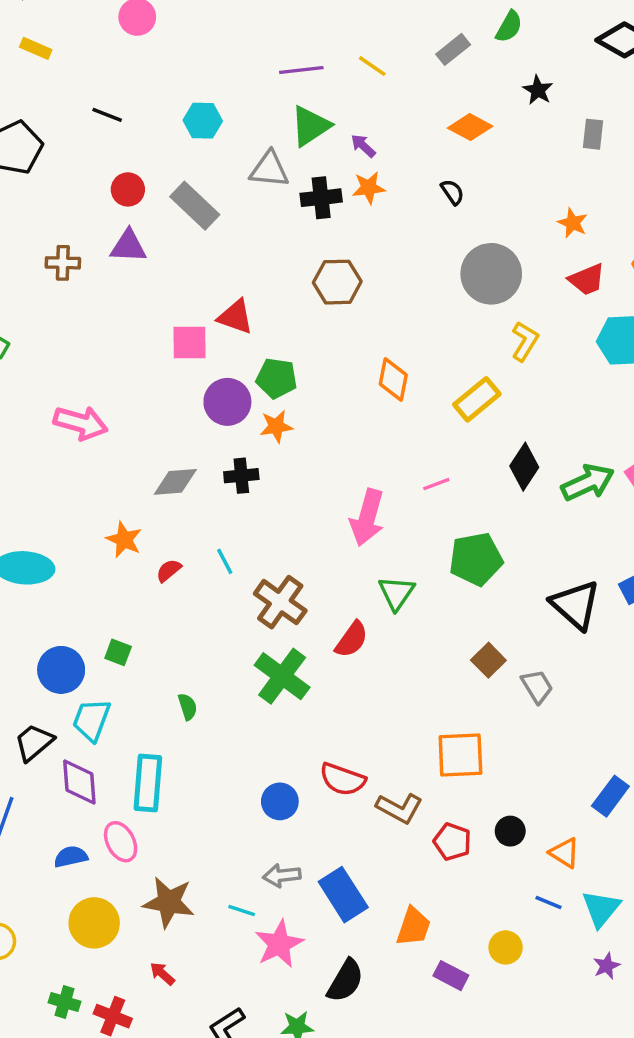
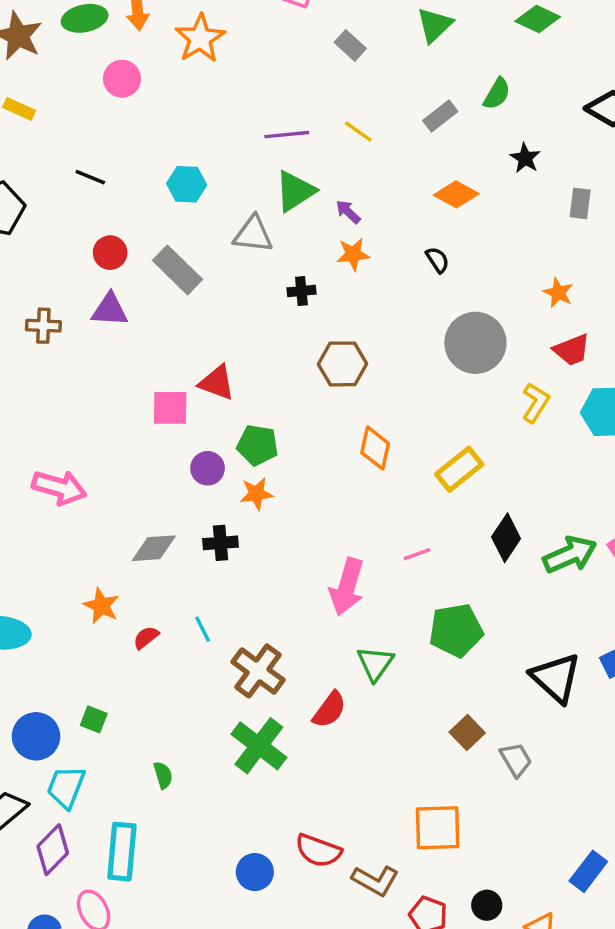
black cross: (321, 198) -> (301, 291), moved, size x0.7
brown hexagon: (337, 282) -> (342, 364), moved
yellow L-shape: (525, 341) -> (536, 403), moved
purple circle: (227, 402) -> (208, 468), size x0.7
purple diamond: (79, 782) -> (53, 850), turned 48

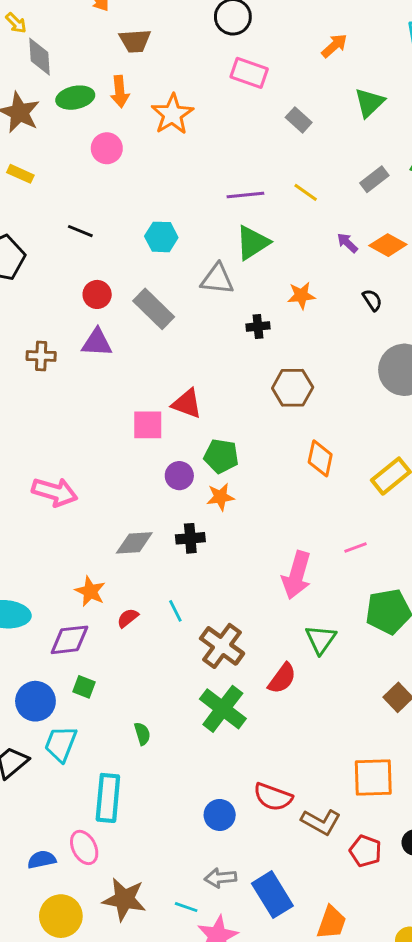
purple arrow: (348, 212) -> (347, 243), moved
purple diamond: (53, 850) -> (70, 640), moved, turned 39

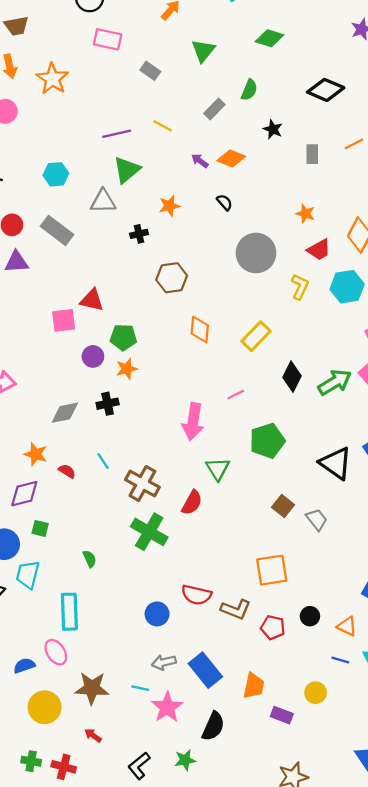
red semicircle: (128, 618) -> (67, 471), turned 78

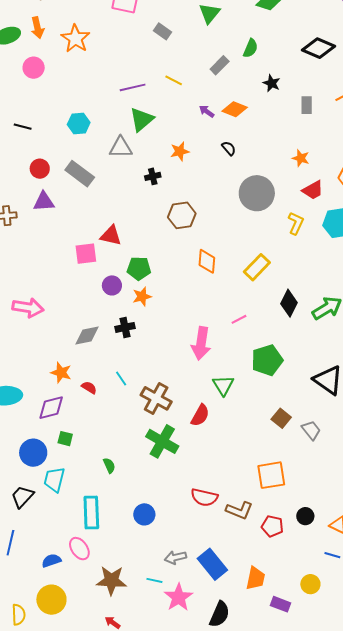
blue circle: (157, 614) -> (144, 514), moved
yellow circle: (45, 707) -> (51, 600), moved

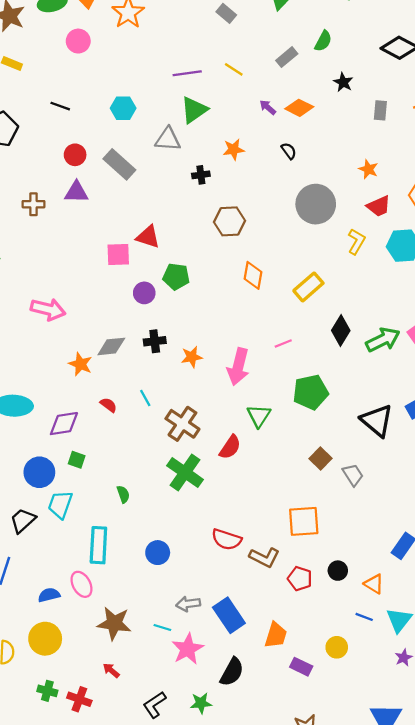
orange star: (142, 296) -> (192, 357), moved
orange star: (61, 373) -> (80, 364), moved

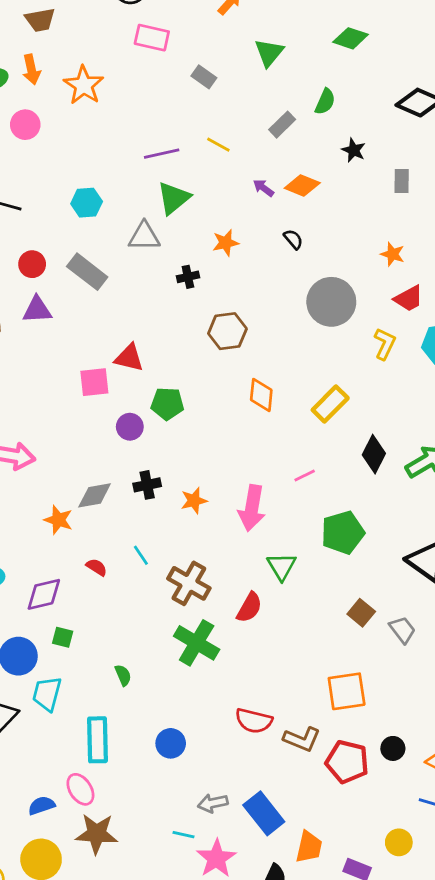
red pentagon: (300, 579) -> (347, 762), size x1.4
brown star: (114, 623) -> (97, 834), moved
orange trapezoid: (276, 635) -> (309, 847), moved

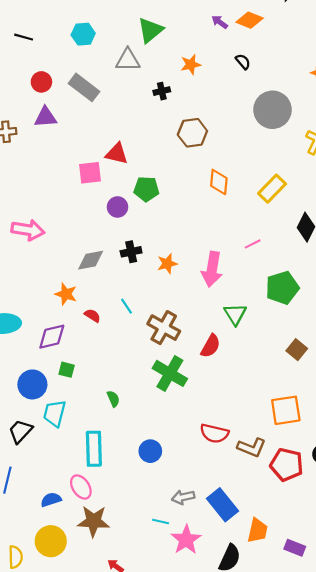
orange star: (58, 520) -> (66, 294), moved

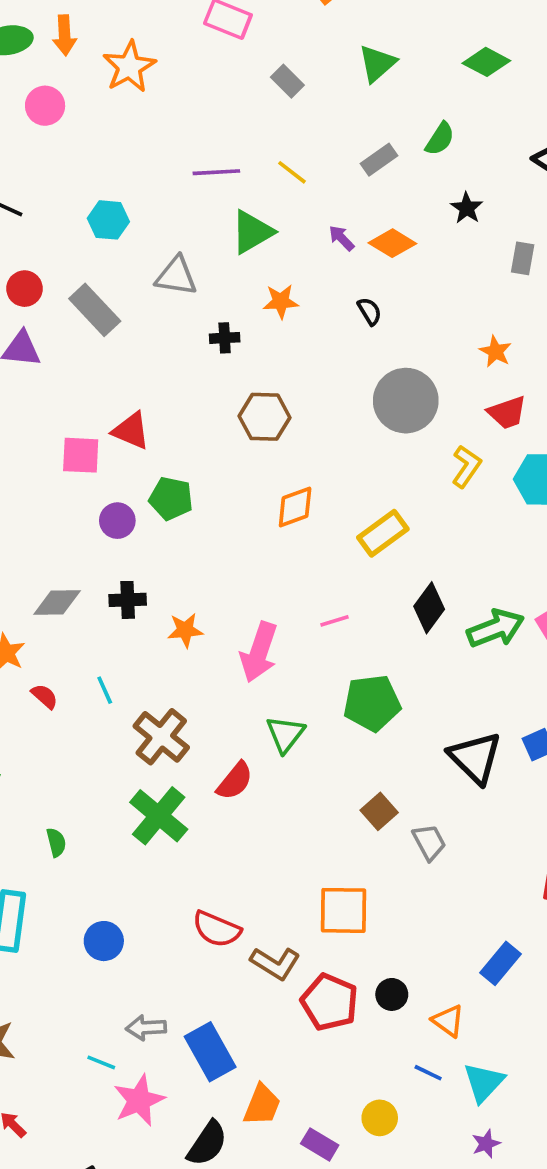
green triangle: (150, 30) -> (252, 232), moved
orange diamond: (219, 182) -> (295, 507), turned 55

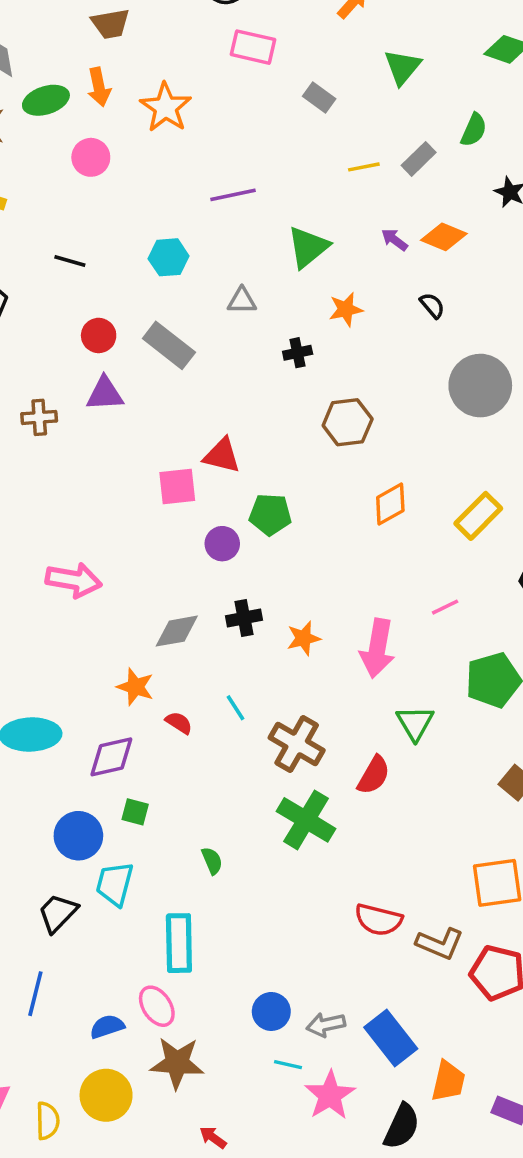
purple line: (216, 172) -> (233, 195), moved
yellow line: (292, 172) -> (364, 167), moved, turned -40
gray triangle: (176, 276) -> (242, 301), size x0.7
blue circle: (104, 941) -> (271, 1011), moved

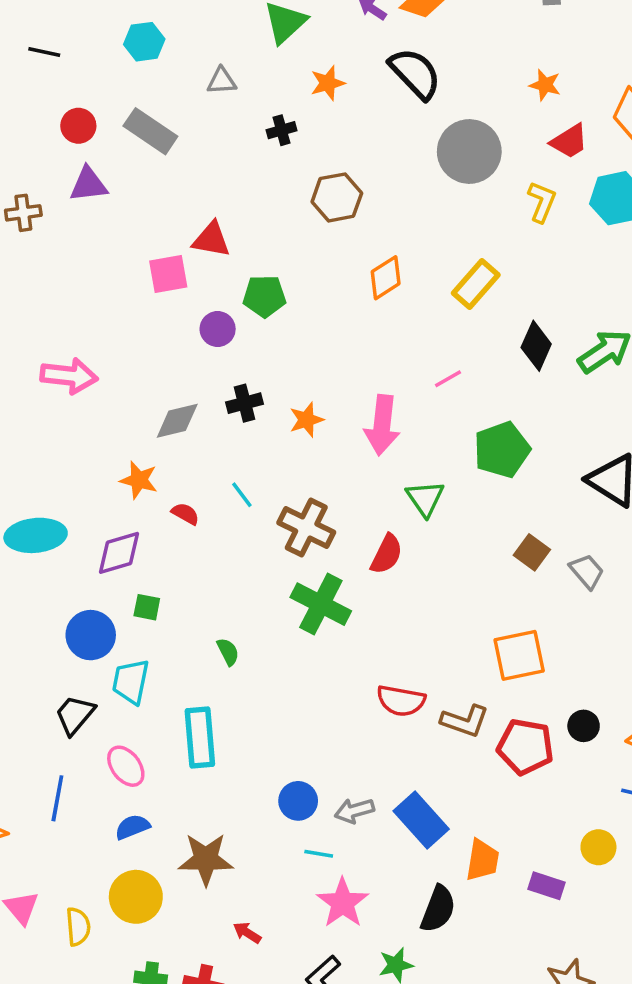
black semicircle: (432, 305) -> (415, 73), size x2.0
pink ellipse: (157, 1006) -> (126, 766), moved
pink star: (330, 1095) -> (343, 903), moved

